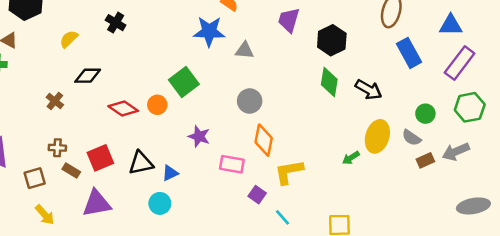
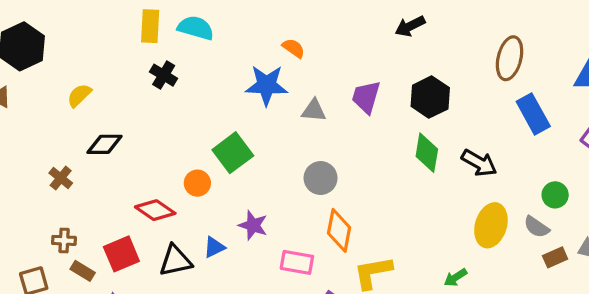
purple trapezoid: (289, 20) -> (366, 97), moved
black cross: (116, 23) -> (164, 75), moved
red diamond: (123, 109) -> (155, 210), moved
green arrow: (351, 158) -> (456, 278), moved
blue triangle: (170, 173) -> (214, 247), moved

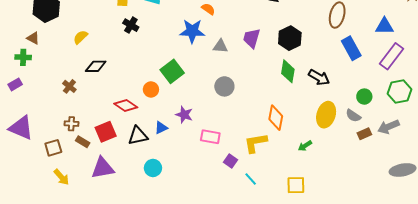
orange diamond: (339, 230) -> (276, 118), moved

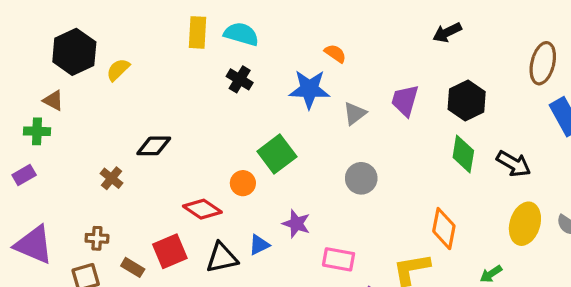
black cross: (131, 25) -> (240, 79), moved
yellow semicircle: (81, 37) -> (118, 70), moved
gray triangle: (220, 46) -> (355, 113), turned -42
brown cross: (71, 124) -> (97, 238), moved

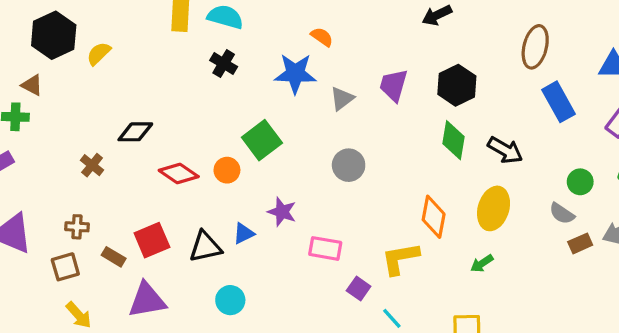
red diamond: (202, 209) -> (179, 173), moved
yellow ellipse: (525, 224) -> (494, 208), moved

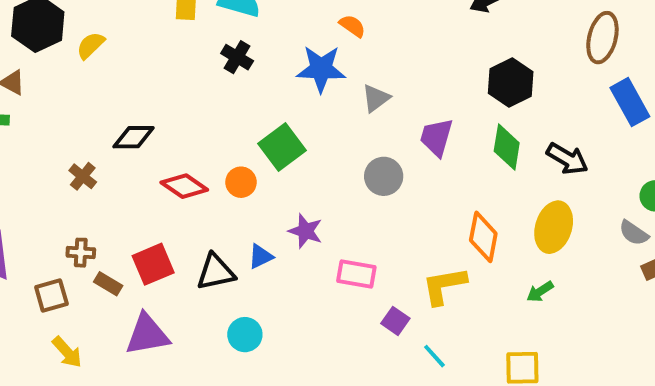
purple trapezoid: (394, 85) -> (436, 137), moved
brown cross: (77, 227) -> (81, 253), moved

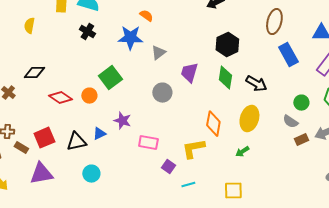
yellow semicircle: (91, 45) -> (29, 26), moved, turned -35
cyan line: (434, 356) -> (188, 185), turned -64

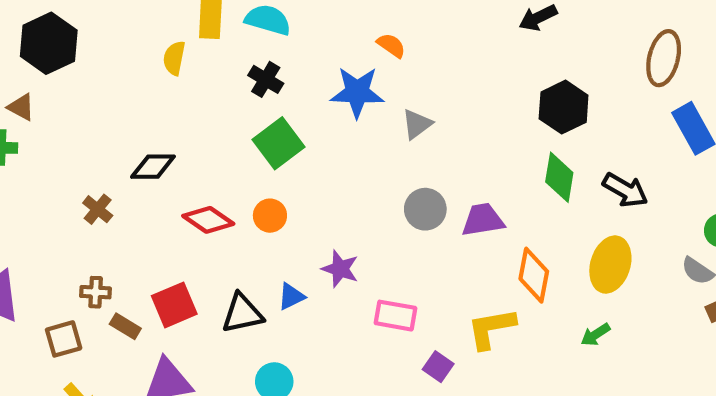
yellow semicircle: (29, 26) -> (174, 58), moved
purple trapezoid: (189, 73) -> (483, 220), moved, turned 65
green square: (110, 78) -> (278, 143), moved

